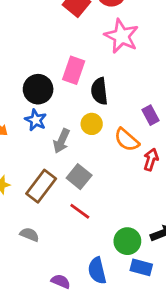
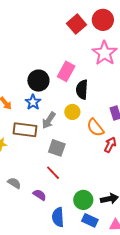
gray square: (79, 177) -> (57, 148), turned -30
brown rectangle: (41, 186) -> (25, 130), moved, turned 50
purple semicircle: (61, 281) -> (40, 195), moved

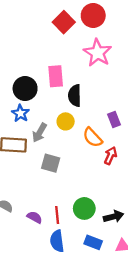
pink rectangle: (66, 71) -> (56, 76), turned -30
red line: (53, 173) -> (57, 215), moved, turned 42
green circle: (83, 200) -> (84, 208), moved

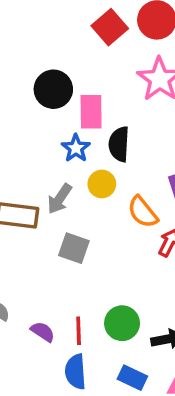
black circle: (25, 89) -> (53, 89), moved
blue star: (20, 113) -> (76, 148), moved

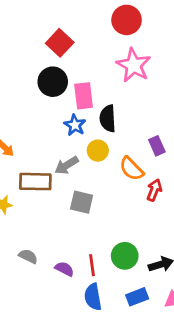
red square: (110, 27) -> (60, 43), moved
gray arrow: (60, 199) -> (67, 165), turned 30
blue rectangle: (132, 378) -> (137, 297), turned -40

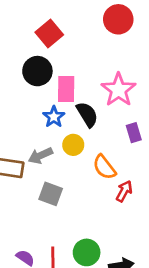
pink star: (134, 65) -> (119, 90), moved
black semicircle: (108, 118) -> (87, 114), turned 144
purple rectangle: (157, 146) -> (134, 133), moved

